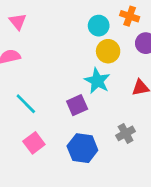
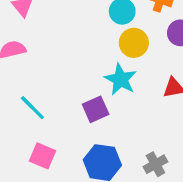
gray cross: (126, 133) -> (155, 164), moved
pink square: (34, 143) -> (42, 156), turned -30

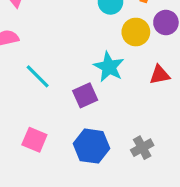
yellow circle: (134, 43) -> (136, 32), moved
cyan line: (32, 108) -> (38, 76), moved

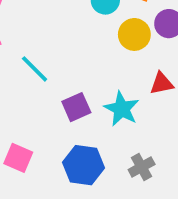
cyan star: (109, 67) -> (122, 109), moved
cyan line: (38, 76) -> (35, 69), moved

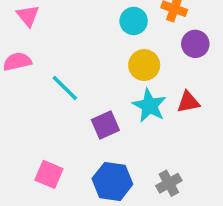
yellow circle: (134, 34) -> (144, 65), moved
cyan star: (122, 109) -> (149, 106), moved

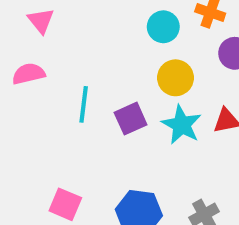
cyan line: (65, 88) -> (84, 104), turned 52
purple square: (105, 125) -> (131, 119), moved

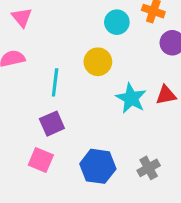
yellow circle: (175, 78) -> (98, 62), moved
purple square: (131, 119) -> (52, 124), moved

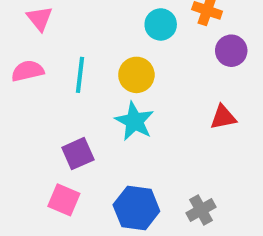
cyan line: (55, 82) -> (80, 75), moved
cyan star: (131, 98) -> (134, 121), moved

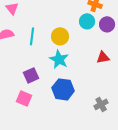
cyan circle: (161, 24) -> (87, 21), moved
blue hexagon: (136, 208) -> (63, 89), moved
gray cross: (201, 210) -> (101, 104), moved

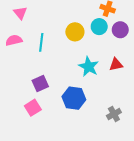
yellow circle: (60, 36) -> (75, 32), moved
cyan star: (59, 59) -> (89, 67), moved
pink square: (24, 98) -> (33, 108), turned 35

